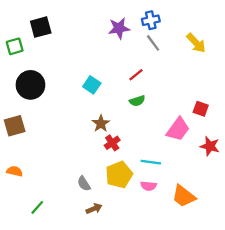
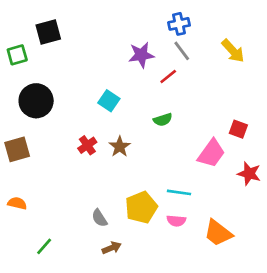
purple star: (119, 28) -> (141, 55), moved
red line: (136, 75) -> (168, 76), moved
red cross: (112, 143) -> (87, 145), moved

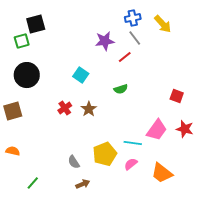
yellow arrow: (233, 51) -> (163, 24), moved
green square: (17, 55) -> (22, 41), moved
pink trapezoid: (211, 153) -> (157, 130), moved
pink semicircle: (176, 221) -> (131, 164), turned 136

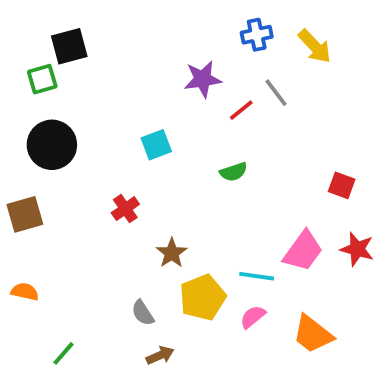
gray line: (135, 38) -> (276, 93), moved
cyan square: (81, 75) -> (156, 145), turned 35
brown star: (89, 109) -> (172, 253), moved

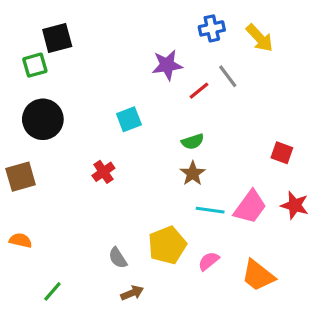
brown star: (172, 253) -> (193, 173), moved
cyan line: (257, 276) -> (210, 210), moved

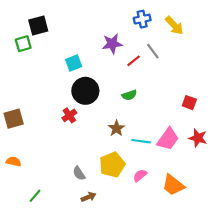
black circle: (43, 119) -> (85, 91), moved
cyan square: (129, 119) -> (74, 63), moved
brown star: (193, 173) -> (116, 128), moved

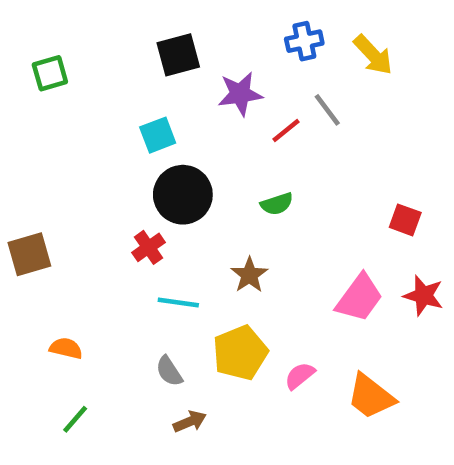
black square: (38, 25) -> (178, 55), moved
green square: (23, 44) -> (50, 73), moved
cyan line: (141, 141) -> (178, 302), moved
orange semicircle: (14, 162) -> (66, 348), moved

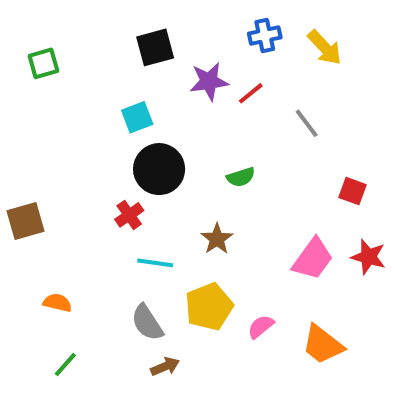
gray line: (327, 110) -> (307, 123), moved
red line: (286, 131) -> (251, 93), moved
gray semicircle: (169, 371) -> (147, 323), size x1.4

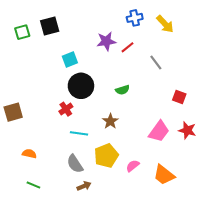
black square: (155, 47) -> (50, 26), moved
green line: (65, 365) -> (33, 185), turned 72

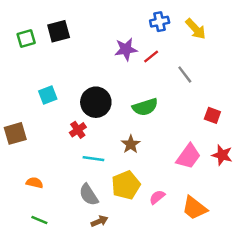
cyan square: (70, 59) -> (48, 95), moved
green semicircle: (123, 90) -> (145, 107), size x1.5

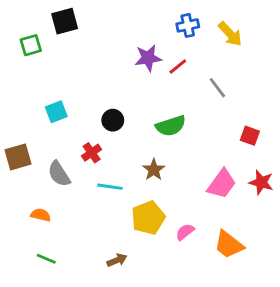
black square: (59, 31) -> (65, 21), moved
black circle: (96, 102) -> (113, 120), size x0.6
gray semicircle: (89, 195) -> (59, 174), moved

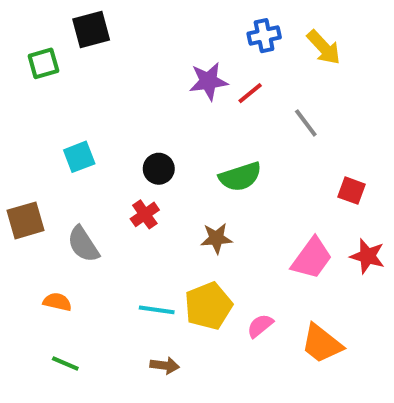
red cross: (92, 153) -> (145, 214), moved
brown star: (154, 170) -> (216, 238), turned 30
cyan line: (110, 187) -> (157, 310), moved
brown arrow: (117, 260) -> (165, 365), turned 30

